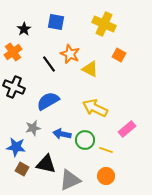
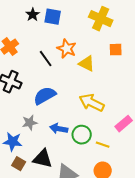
black star: (24, 29) -> (33, 15), moved
orange square: (119, 55) -> (116, 50), turned -32

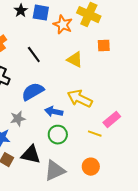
orange star: (67, 49) -> (63, 25), moved
blue arrow: (59, 129) -> (54, 112), moved
green circle: (82, 135) -> (58, 135), moved
yellow line: (103, 145) -> (95, 134), moved

